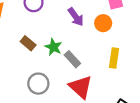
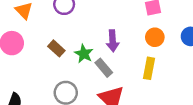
purple arrow: (76, 17) -> (113, 41), moved, turned 30
orange circle: (103, 23) -> (155, 37), moved

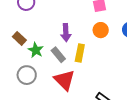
green star: (84, 54) -> (36, 50), moved
yellow rectangle: (149, 68) -> (80, 53), moved

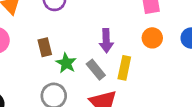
brown rectangle: (19, 38) -> (45, 47), turned 32

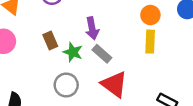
purple arrow: (106, 41) -> (92, 28), moved
yellow rectangle: (124, 68) -> (150, 42), moved

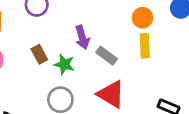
gray rectangle: (102, 54) -> (107, 56), moved

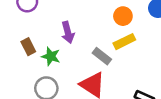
yellow rectangle: (145, 46) -> (124, 42), turned 65
gray rectangle: (107, 56) -> (102, 56), moved

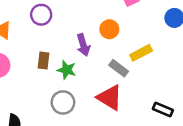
orange circle: (123, 16) -> (109, 29), moved
brown rectangle: (28, 47) -> (43, 60), turned 35

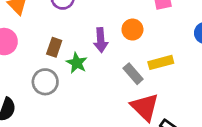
red triangle: (110, 98) -> (145, 107), moved
gray circle: (63, 102) -> (45, 82), moved

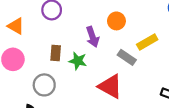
gray circle: (45, 82) -> (44, 85), moved
red triangle: (145, 107) -> (110, 86), moved

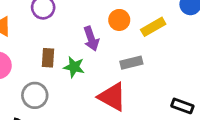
yellow rectangle: (147, 42) -> (153, 27), moved
gray rectangle: (127, 57) -> (131, 63), turned -48

